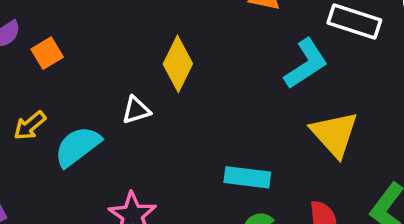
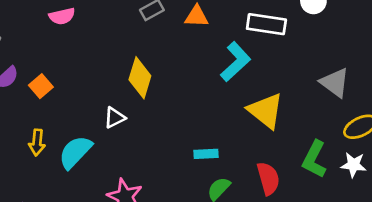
yellow arrow: (30, 126) -> (37, 143), turned -35
cyan rectangle: (247, 177) -> (206, 154), size x0.7

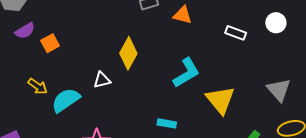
white rectangle: (266, 24) -> (236, 33), size x0.7
cyan L-shape: (236, 62) -> (186, 73), moved
yellow arrow: (37, 143) -> (38, 86), turned -72

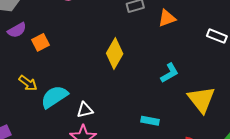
orange triangle: (183, 15) -> (167, 18), turned -36
cyan L-shape: (186, 73) -> (170, 73), size x0.7
white triangle: (102, 80) -> (85, 110), moved

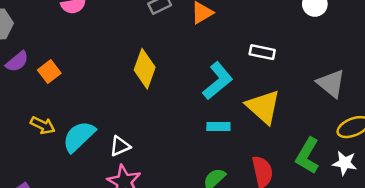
white rectangle: (217, 36) -> (262, 52), moved
cyan L-shape: (170, 73) -> (218, 81), size x1.4
cyan rectangle: (150, 121) -> (218, 127), moved

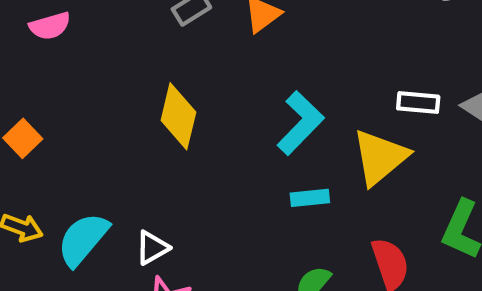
white rectangle: (262, 52) -> (418, 103), moved
yellow triangle: (263, 107) -> (380, 157), turned 45

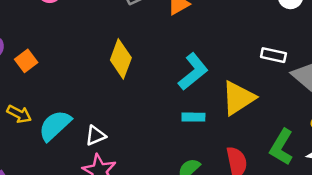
white rectangle: (418, 103) -> (273, 55), moved

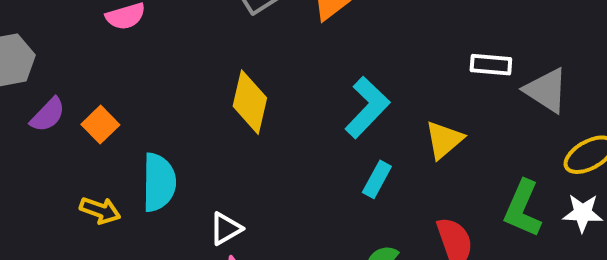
yellow triangle: (238, 98) -> (444, 140), size x0.7
cyan rectangle: (193, 117) -> (377, 179), turned -55
cyan semicircle: (55, 125) -> (159, 182), moved, turned 141

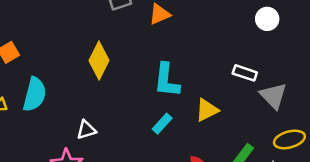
cyan L-shape: (367, 107) -> (167, 80), turned 129
white triangle: (226, 229) -> (86, 130), moved

